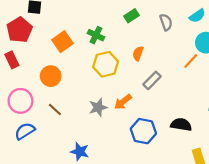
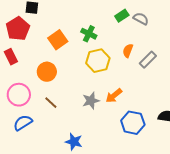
gray semicircle: (166, 22) -> (141, 19), moved, turned -42
gray rectangle: (152, 80) -> (148, 60), moved

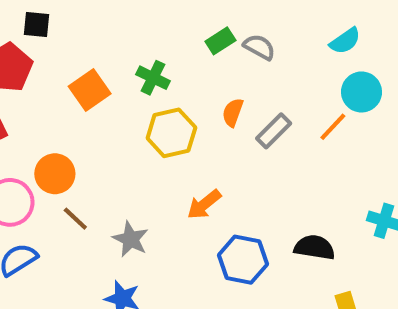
orange circle: (47, 72) -> (55, 174), moved
gray star: (91, 101) -> (131, 239), moved, turned -30

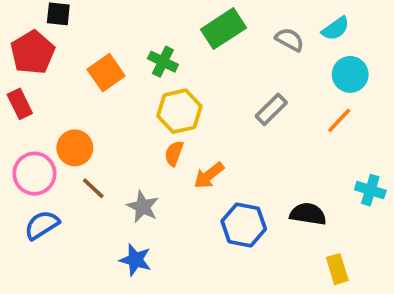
green rectangle: (220, 41) -> (224, 29), size x1.6
gray semicircle: (259, 47) -> (290, 40), moved
orange semicircle: (233, 112) -> (174, 153), moved
orange line: (333, 127) -> (339, 120), moved

